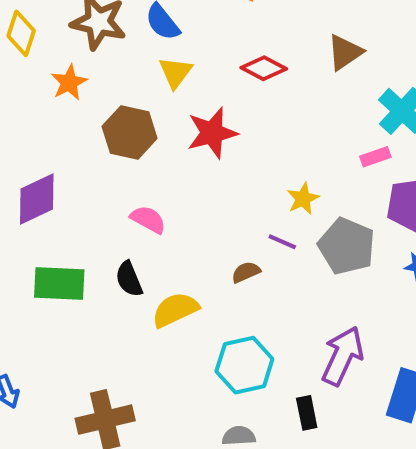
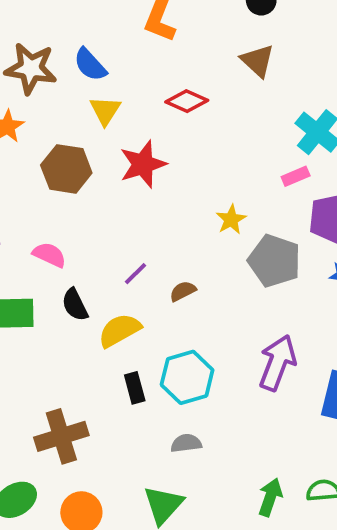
brown triangle: (345, 52) -> (258, 61), moved, turned -39
pink semicircle: (148, 219) -> (49, 255), moved
purple line: (282, 242) -> (135, 274), moved, turned -64
black rectangle: (307, 413) -> (135, 388), moved

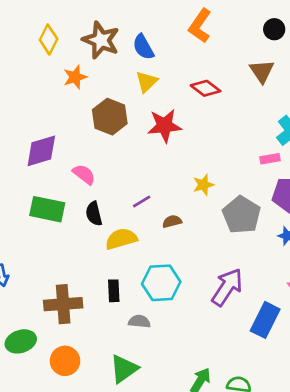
yellow star: (231, 220) -> (203, 185), moved
black rectangle: (135, 388) -> (114, 291), moved
gray semicircle: (186, 443) -> (139, 321), moved

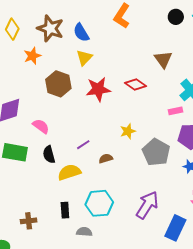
brown triangle: (262, 71) -> (163, 59), moved
red diamond: (206, 88) -> (135, 84), moved
brown cross: (63, 304) -> (29, 221), size x0.6

